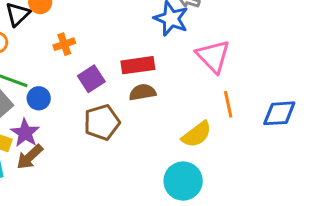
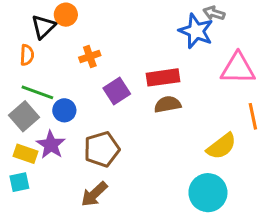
pink triangle: (213, 56) -> (238, 68), turned -45
brown pentagon: (102, 122) -> (102, 149), moved
brown arrow: (30, 157) -> (94, 194), moved

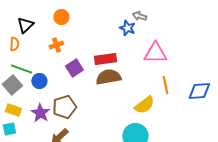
orange circle: (66, 15) -> (61, 17), moved
blue star: (196, 31) -> (127, 28), size x0.7
brown semicircle: (168, 104) -> (108, 77), size x1.4
purple star: (51, 145) -> (40, 113), moved

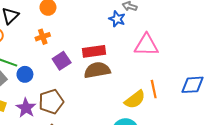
orange line: (165, 85) -> (154, 89), moved

